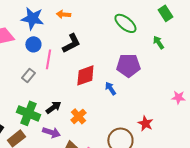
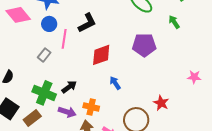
blue arrow: (110, 88) -> (115, 83), moved
orange cross: (78, 116) -> (91, 107), moved, turned -35

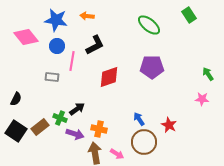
green arrow: (174, 22) -> (208, 74), moved
gray rectangle: (44, 55) -> (52, 77), turned 56
blue arrow: (115, 83) -> (139, 119), moved
green cross: (44, 93) -> (60, 118), moved, size x0.6
brown rectangle: (32, 118) -> (40, 127), moved

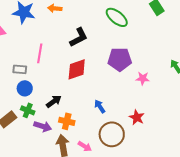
black L-shape: (95, 45) -> (79, 37), moved
blue circle: (57, 46) -> (25, 88), moved
pink star: (202, 99) -> (143, 78), moved
black arrow: (77, 109) -> (54, 101), moved
blue arrow: (139, 119) -> (100, 106), moved

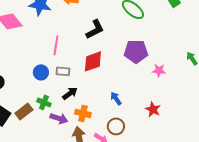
gray rectangle: (20, 69) -> (63, 71), moved
blue circle: (25, 88) -> (41, 72), moved
brown circle: (112, 134) -> (116, 126), moved, size x0.7

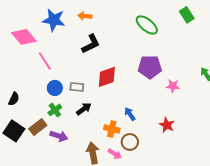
black L-shape: (95, 29) -> (91, 44), moved
pink line: (56, 45) -> (45, 61), moved, turned -42
green cross: (44, 102) -> (55, 110), moved, turned 32
orange cross: (83, 113) -> (112, 129), moved
purple arrow: (59, 118) -> (59, 136), moved

